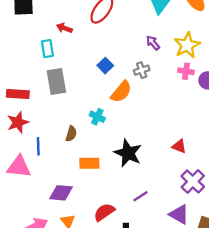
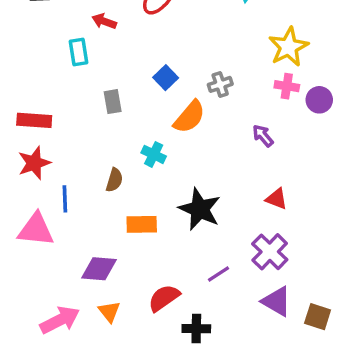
purple arrow: (153, 43) -> (263, 136), moved
gray rectangle: (56, 81) -> (113, 102), moved, size x0.6
purple cross: (193, 181) -> (270, 252), moved

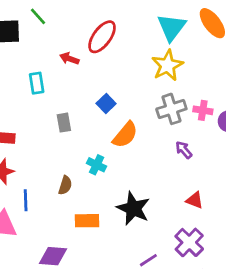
red arrow: (104, 21) -> (69, 59), moved
yellow star: (289, 47) -> (167, 65), moved
gray cross: (220, 84) -> (171, 109), moved, size x1.5

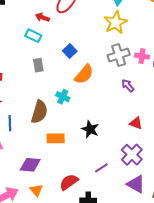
cyan rectangle: (37, 83) -> (33, 36), moved, turned -56
brown semicircle: (65, 185) -> (39, 112), size x1.6
black star: (133, 208) -> (90, 129), size x0.7

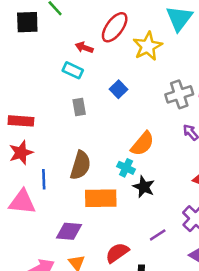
yellow star: (116, 22) -> (148, 46), moved
orange semicircle: (84, 74) -> (143, 144), moved
cyan cross: (63, 97) -> (126, 168), moved
orange rectangle: (56, 138) -> (101, 198), size x1.4

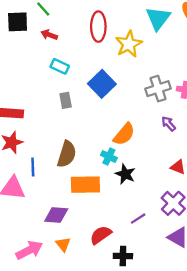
red ellipse: (115, 27) -> (98, 27), turned -36
red arrow: (84, 48) -> (49, 35), moved
blue square: (118, 89) -> (102, 84), size x1.6

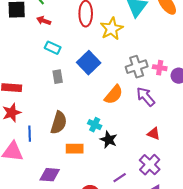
purple arrow: (169, 124) -> (146, 97), size x1.5
orange semicircle: (124, 134) -> (114, 95), moved
orange rectangle: (85, 185) -> (75, 149), size x0.7

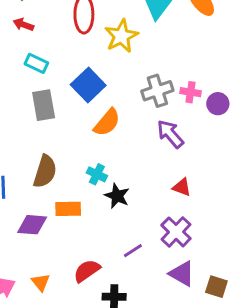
gray rectangle: (58, 77) -> (44, 105), size x1.5
orange semicircle: (114, 95) -> (107, 122), moved
purple diamond: (50, 175) -> (32, 225), moved

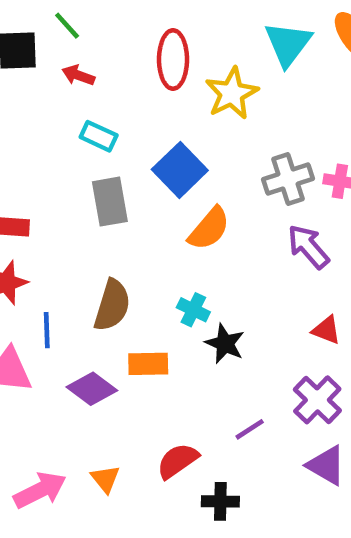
purple diamond: (32, 225) -> (92, 389), turned 32

